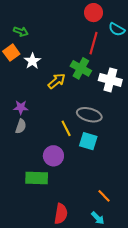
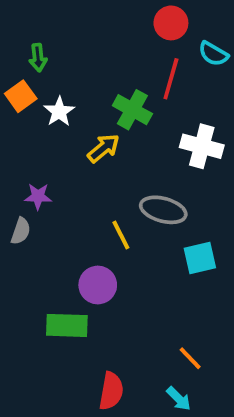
green arrow: (21, 32) -> (38, 58), turned 64
green cross: (81, 68) -> (132, 110), moved
gray semicircle: (21, 126) -> (21, 231), moved
cyan square: (88, 141) -> (200, 258), moved, turned -30

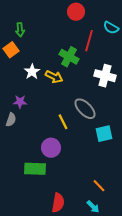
red circle: (171, 23) -> (76, 12), moved
white star: (59, 112) -> (32, 72), moved
yellow arrow: (104, 148) -> (54, 77), turned 66
gray ellipse: (163, 210) -> (85, 109), turned 30

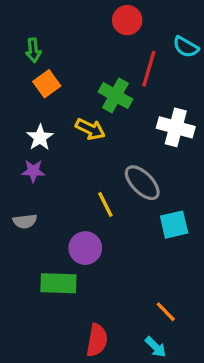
orange square: (11, 50) -> (47, 84), moved
white star: (32, 72) -> (40, 137), moved
gray semicircle: (11, 120) -> (25, 221), moved, turned 64

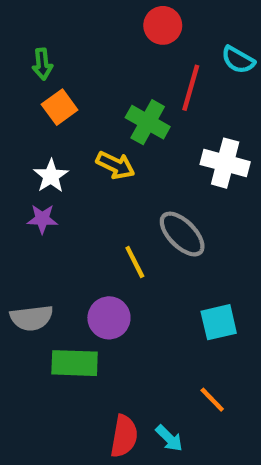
gray semicircle: (25, 221) -> (32, 318), moved, size x1.4
cyan square: (174, 225) -> (219, 322), moved
cyan arrow: (156, 347) -> (169, 438), moved

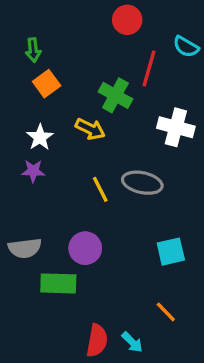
gray ellipse: (182, 234) -> (142, 183), turned -33
yellow line: (135, 262) -> (100, 189), moved

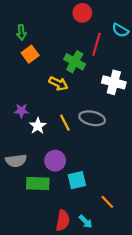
white star: (40, 137) -> (38, 126), moved
cyan square: (171, 252) -> (77, 180), moved

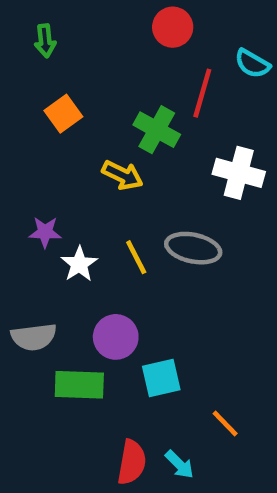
green arrow: (21, 32) -> (45, 41), moved

